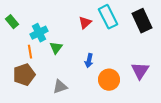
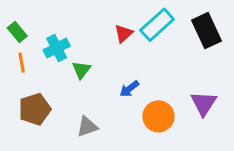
cyan rectangle: (108, 17) -> (157, 25), turned 75
orange line: (30, 52) -> (22, 63), moved
blue arrow: (89, 61) -> (129, 89), turned 40

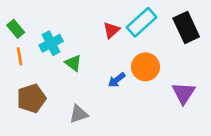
green triangle: (81, 70) -> (73, 63), turned -30
orange circle: (158, 116) -> (146, 67), moved

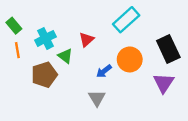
black rectangle: (186, 28) -> (168, 49), moved
red triangle: (111, 30) -> (86, 40), moved
brown pentagon: (31, 98) -> (44, 75), moved
gray triangle: (79, 114) -> (97, 98), moved, turned -42

